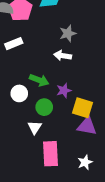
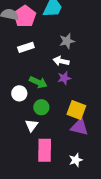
white rectangle: (14, 44) -> (26, 47), moved
purple star: (64, 90) -> (64, 78), moved

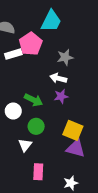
pink pentagon: (25, 16) -> (31, 44), moved
white rectangle: (26, 47) -> (13, 54), moved
pink rectangle: (45, 150) -> (38, 172), size x0.7

